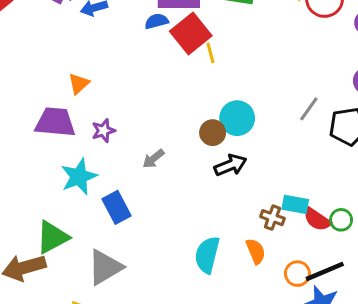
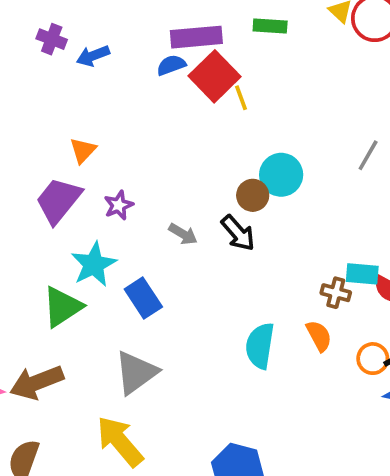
purple trapezoid: (55, 122) -> (58, 200), turned -51
gray arrow: (153, 159) -> (183, 234), turned -105
black arrow: (230, 165) -> (238, 233), moved, turned 76
green triangle: (52, 237) -> (62, 307), moved

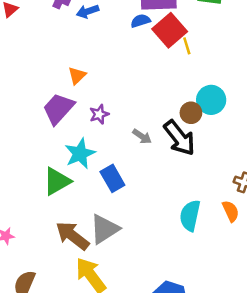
black arrow: (238, 233) -> (179, 138), size x1.4
brown arrow: (37, 382) -> (72, 236), moved, turned 56

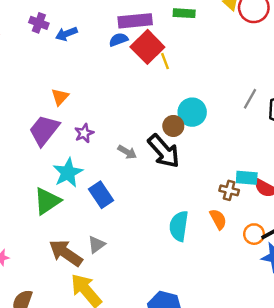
gray triangle: (104, 229) -> (96, 245), size x0.6

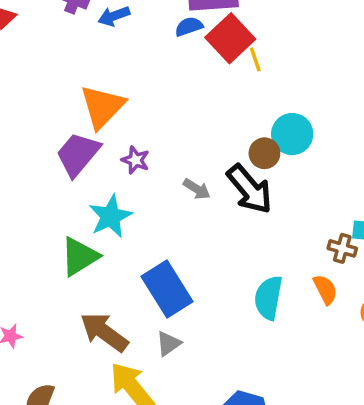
orange triangle: (60, 97) -> (102, 107), size x1.8
purple star: (84, 133) -> (136, 160), turned -30
blue rectangle: (101, 195) -> (167, 289), moved, size x1.4
gray triangle: (96, 245) -> (168, 344), moved

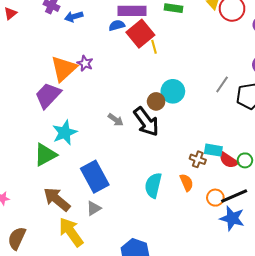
purple star: (136, 160) -> (85, 63), moved

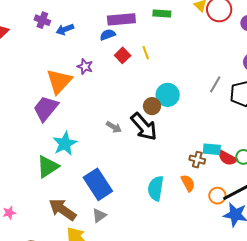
red square: (140, 34) -> (123, 55), moved, size x0.6
purple star: (85, 63) -> (85, 67), moved

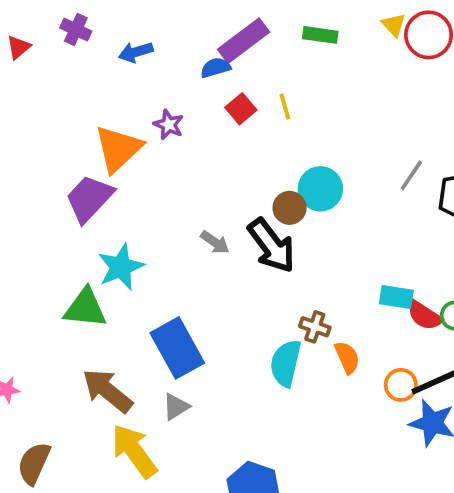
purple rectangle: (121, 19) -> (244, 41), turned -36
purple cross: (42, 20) -> (76, 30), moved
brown cross: (197, 160) -> (315, 327), moved
green triangle: (48, 167) -> (85, 308), turned 35

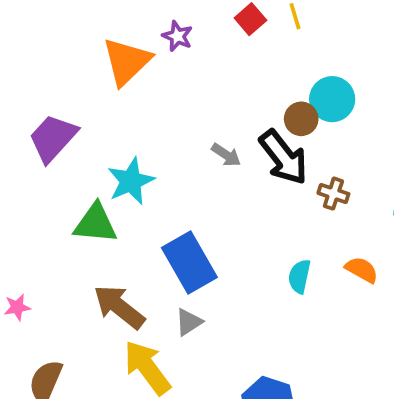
purple trapezoid: (89, 198) -> (53, 138), moved
brown cross: (315, 327) -> (333, 194), moved
orange semicircle: (347, 357) -> (362, 270), turned -36
cyan semicircle: (286, 363) -> (299, 276), size x0.7

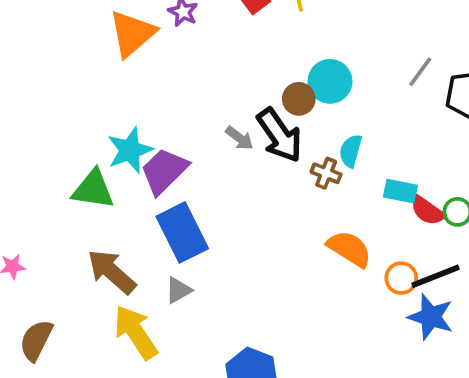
purple trapezoid: (53, 138) -> (164, 171), moved
gray arrow: (226, 155) -> (239, 138), moved
orange semicircle: (362, 270) -> (349, 249), size x1.4
cyan semicircle: (299, 276) -> (351, 151), moved

